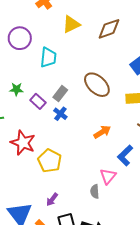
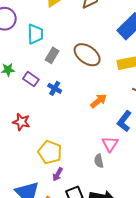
gray rectangle: (60, 94) -> (52, 55), moved
red star: (23, 143) -> (21, 122), size x0.7
yellow pentagon: (50, 161) -> (50, 152), moved

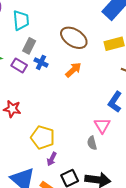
gray rectangle: (52, 55) -> (29, 46), moved
blue cross: (55, 88) -> (41, 62), moved
orange arrow: (99, 101) -> (73, 70), moved

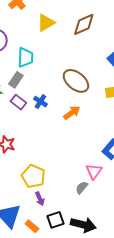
gray rectangle: (29, 46) -> (16, 80), moved
gray semicircle: (92, 143) -> (82, 188), turned 48
purple arrow: (52, 159) -> (40, 199), turned -56

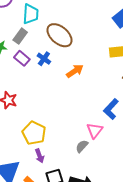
brown ellipse: (76, 81) -> (60, 35), moved

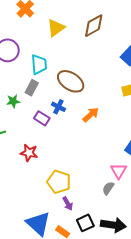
purple rectangle: (22, 58) -> (42, 118), moved

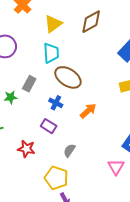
cyan trapezoid: (39, 64) -> (51, 53), moved
purple rectangle: (42, 118) -> (49, 126), moved
gray semicircle: (108, 188) -> (69, 150), moved

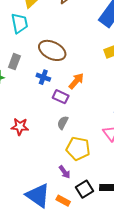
cyan trapezoid: (51, 53) -> (19, 23), moved
purple rectangle: (49, 126) -> (61, 97), moved
yellow pentagon: (56, 178) -> (78, 149), moved

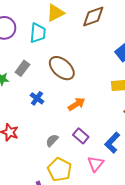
blue cross: (43, 77) -> (37, 98), moved
purple rectangle: (61, 97) -> (81, 136), moved

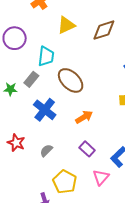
cyan trapezoid: (38, 33) -> (46, 56), moved
blue cross: (37, 98) -> (45, 110), size x1.6
gray semicircle: (52, 140) -> (46, 151), moved

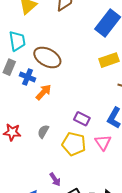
blue cross: (45, 110) -> (28, 77), moved, size x0.7
orange arrow: (84, 117) -> (43, 92), moved
yellow pentagon: (65, 182) -> (74, 144), moved

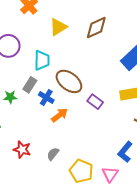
purple rectangle: (82, 119) -> (95, 102), moved

